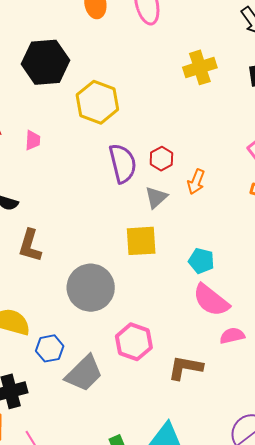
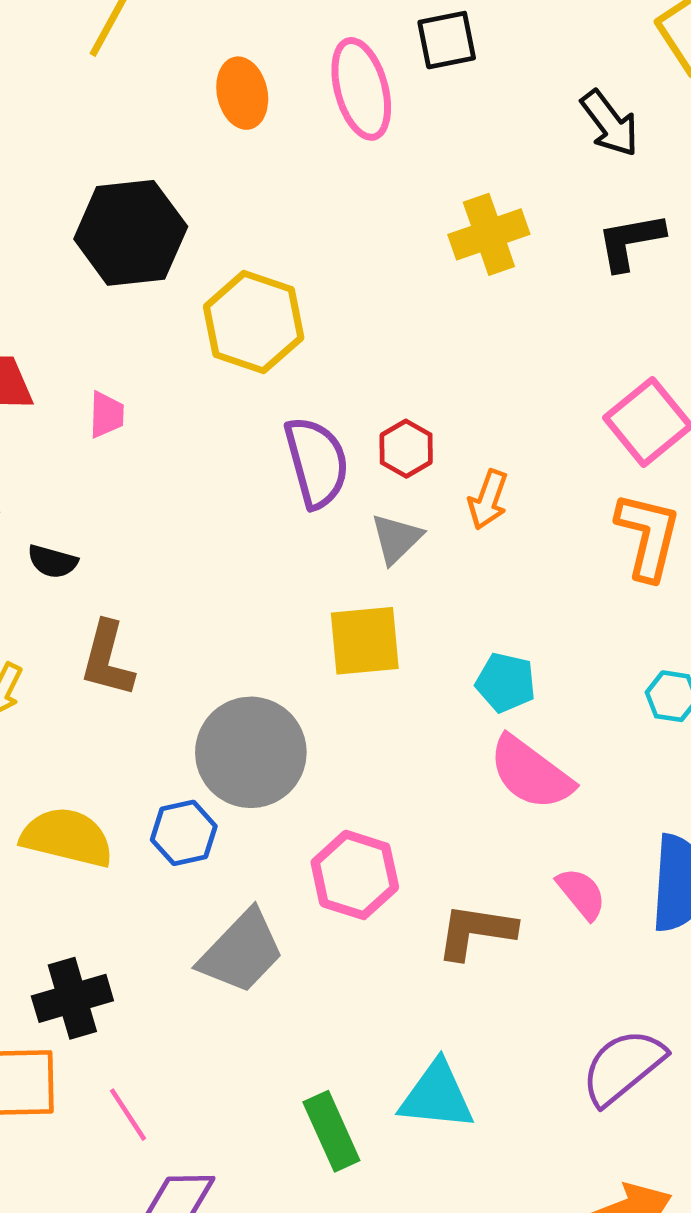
pink semicircle: (232, 336) -> (581, 894), moved, turned 65
blue hexagon: (50, 348) -> (184, 833), moved

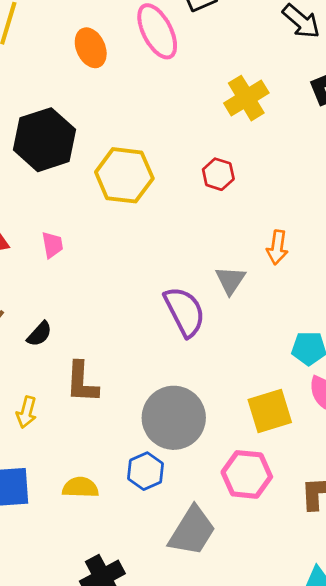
red hexagon: (406, 449) -> (218, 174), moved
purple semicircle: (317, 462) -> (185, 312), moved
black semicircle: (52, 562) -> (39, 334), turned -52
yellow square: (365, 641) -> (270, 411), moved
yellow semicircle: (67, 837) -> (80, 487), size x0.7

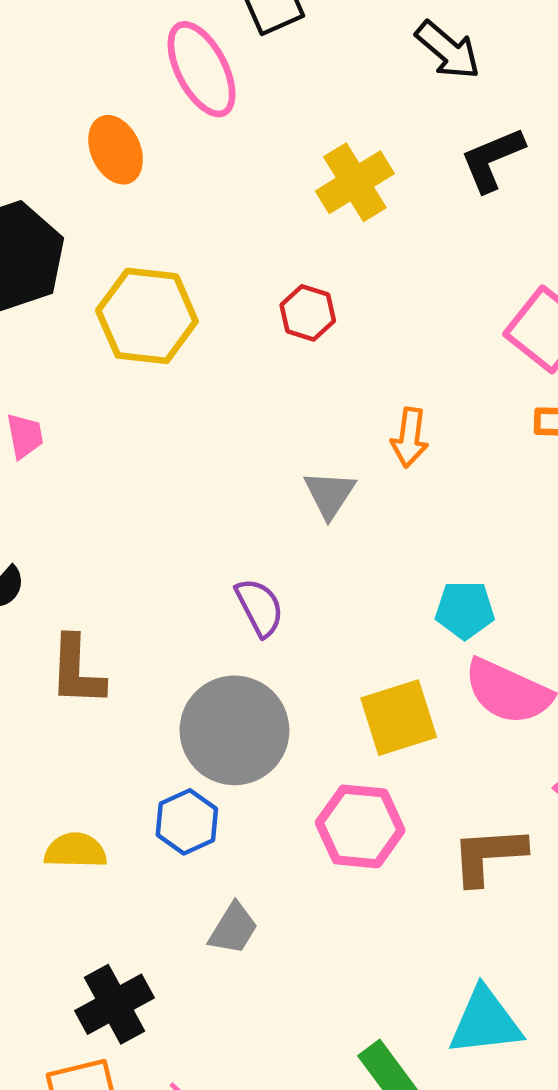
orange ellipse: (91, 48) -> (116, 150), moved
purple semicircle: (185, 312) -> (260, 607), moved, size x0.7
gray trapezoid: (192, 531) -> (233, 929), moved, size x0.6

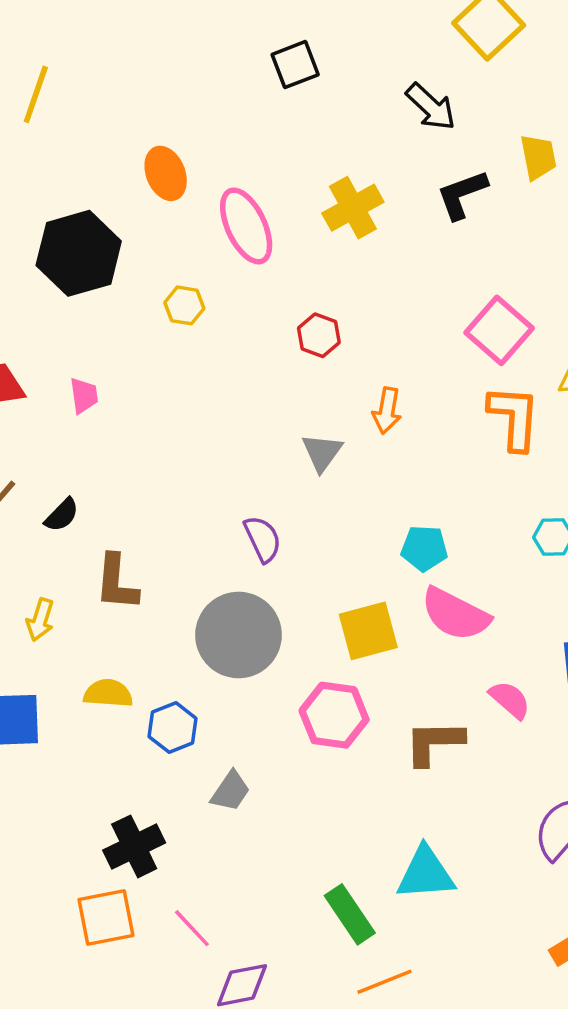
pink ellipse: (202, 69) -> (246, 226), moved
red hexagon: (308, 313) -> (319, 335), moved
yellow hexagon: (147, 316) -> (184, 305), size x0.5
blue hexagon: (187, 822) -> (173, 727), moved
yellow semicircle: (75, 851) -> (108, 693), moved

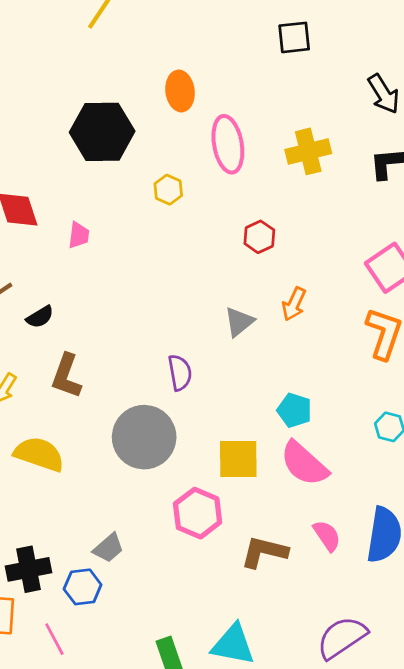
yellow semicircle: (108, 693) -> (39, 454), size x1.4
blue hexagon: (173, 727) -> (83, 587), moved

